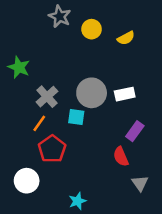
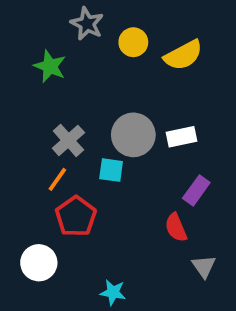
yellow semicircle: (126, 38) -> (183, 55), size x1.5
green star: (19, 67) -> (50, 66), moved
cyan star: (78, 201) -> (113, 292), turned 30

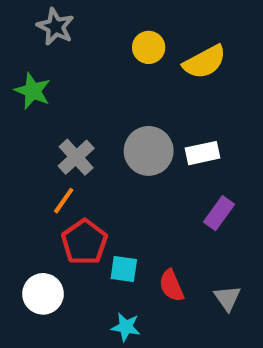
gray star: (87, 24) -> (55, 27), moved
green star: (50, 66) -> (33, 91), moved
cyan square: (111, 170) -> (124, 269), moved
red semicircle: (176, 228) -> (171, 286), moved

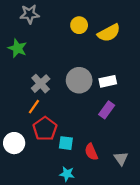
gray star: (55, 27) -> (30, 14), turned -30
purple rectangle: (219, 213) -> (107, 110), moved
white circle: (43, 294) -> (14, 143), moved

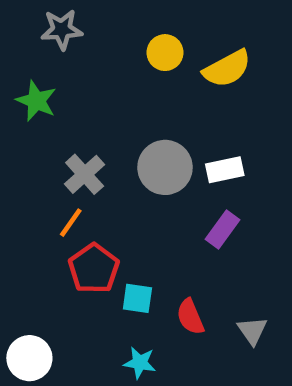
white circle: (14, 143) -> (29, 358), moved

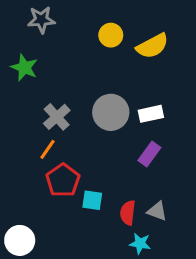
red semicircle: (190, 317) -> (128, 213), turned 30
gray triangle: (252, 331) -> (157, 211), moved, turned -35
cyan star: (140, 363) -> (140, 244), moved

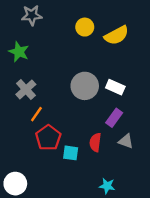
white rectangle: (151, 114) -> (115, 87), turned 36
gray cross: (57, 117) -> (26, 89), moved
gray triangle: (157, 211) -> (126, 141), moved
red semicircle: (128, 213) -> (95, 142), moved

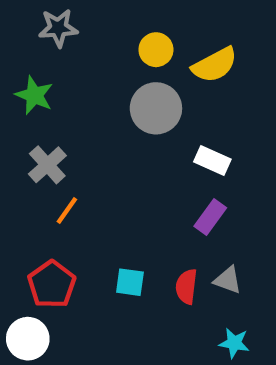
gray circle: (85, 86) -> (156, 108), moved
red pentagon: (48, 138) -> (52, 284), moved
gray triangle: (126, 141) -> (228, 280), moved
red semicircle: (95, 142) -> (186, 287), moved
cyan star: (107, 186) -> (234, 343), moved

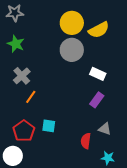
gray star: (58, 28) -> (15, 13), moved
yellow circle: (156, 50) -> (72, 23), size x1.5
cyan square: (130, 282) -> (49, 126), moved
red semicircle: (186, 287) -> (86, 141), moved

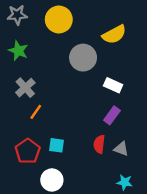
yellow circle: (72, 23) -> (59, 19), moved
red semicircle: (86, 141) -> (99, 144), moved
white circle: (13, 156) -> (52, 180), moved

